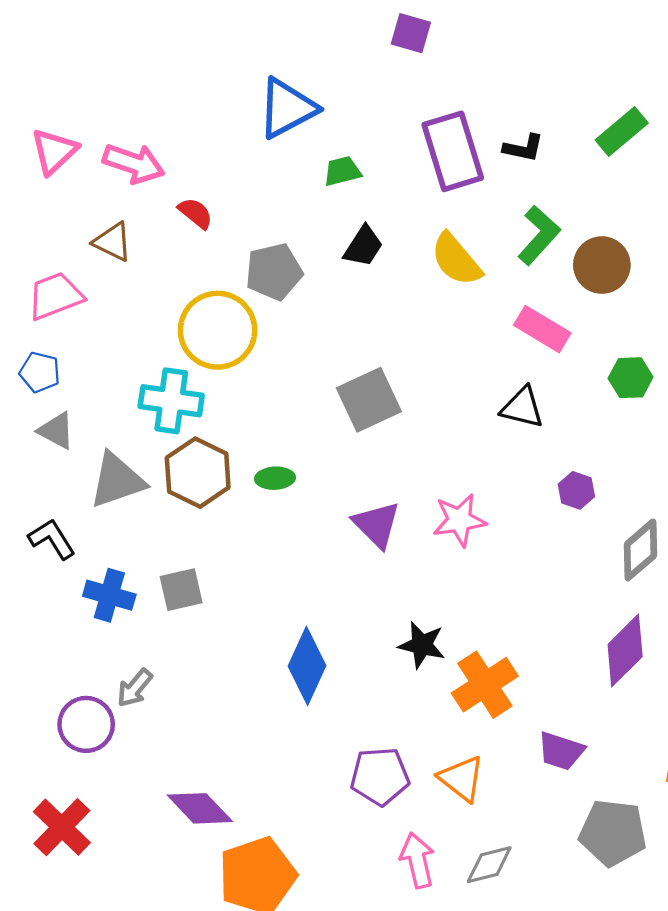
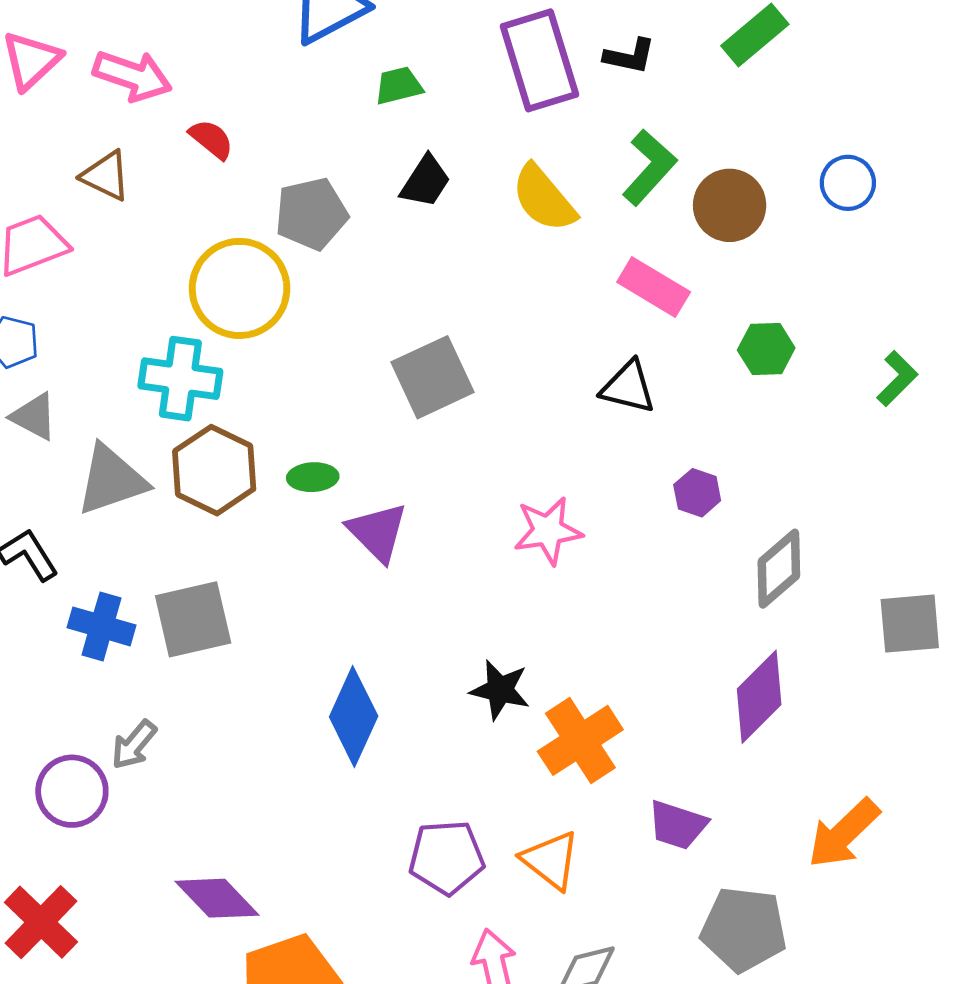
purple triangle: (377, 525) -> (378, 532), moved
gray square: (181, 590) -> (193, 619), size x1.4

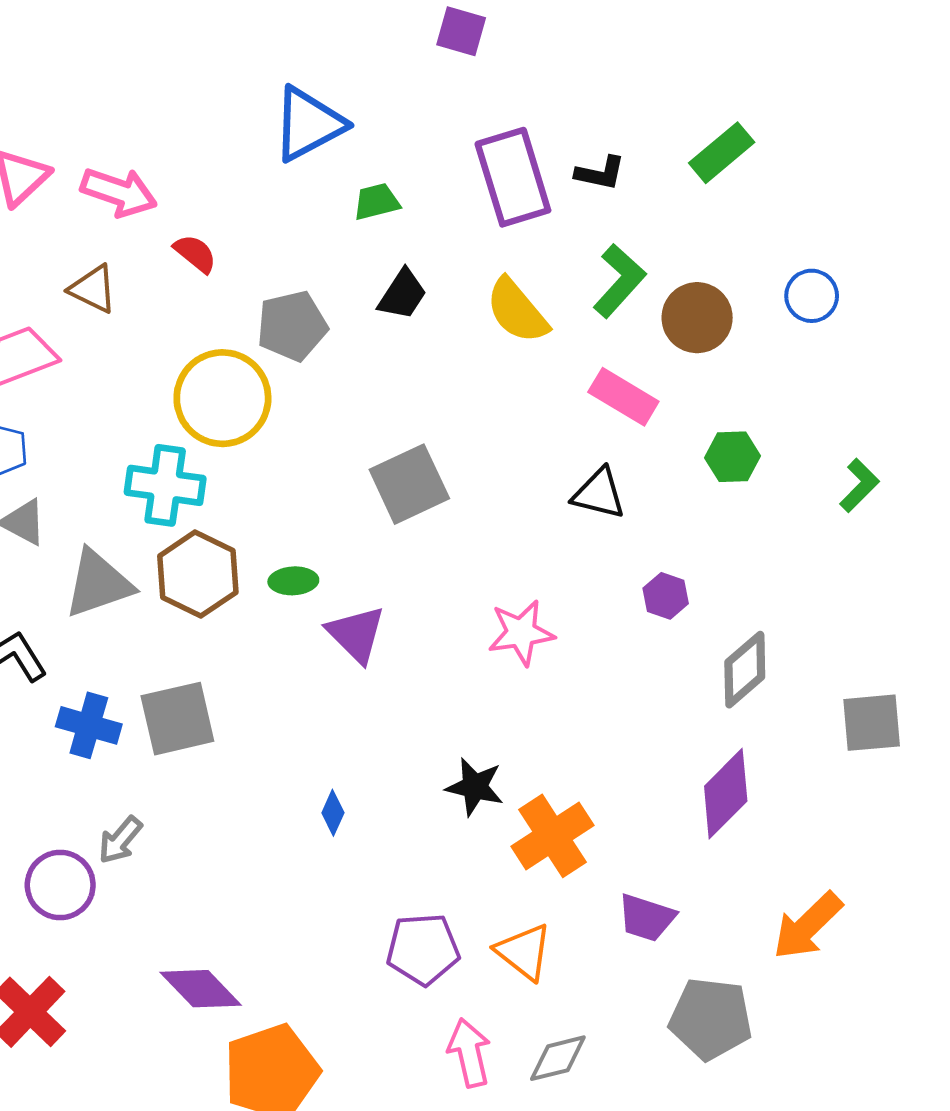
blue diamond: (354, 717) -> (333, 813), size x0.5

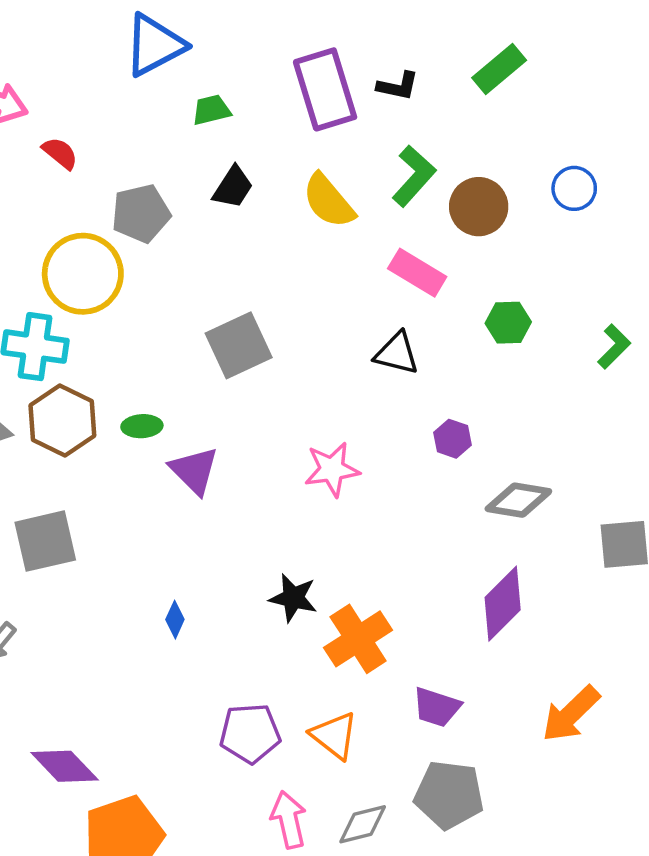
gray diamond: (745, 670) -> (518, 500), turned 50
gray pentagon: (711, 1019) -> (449, 795), moved

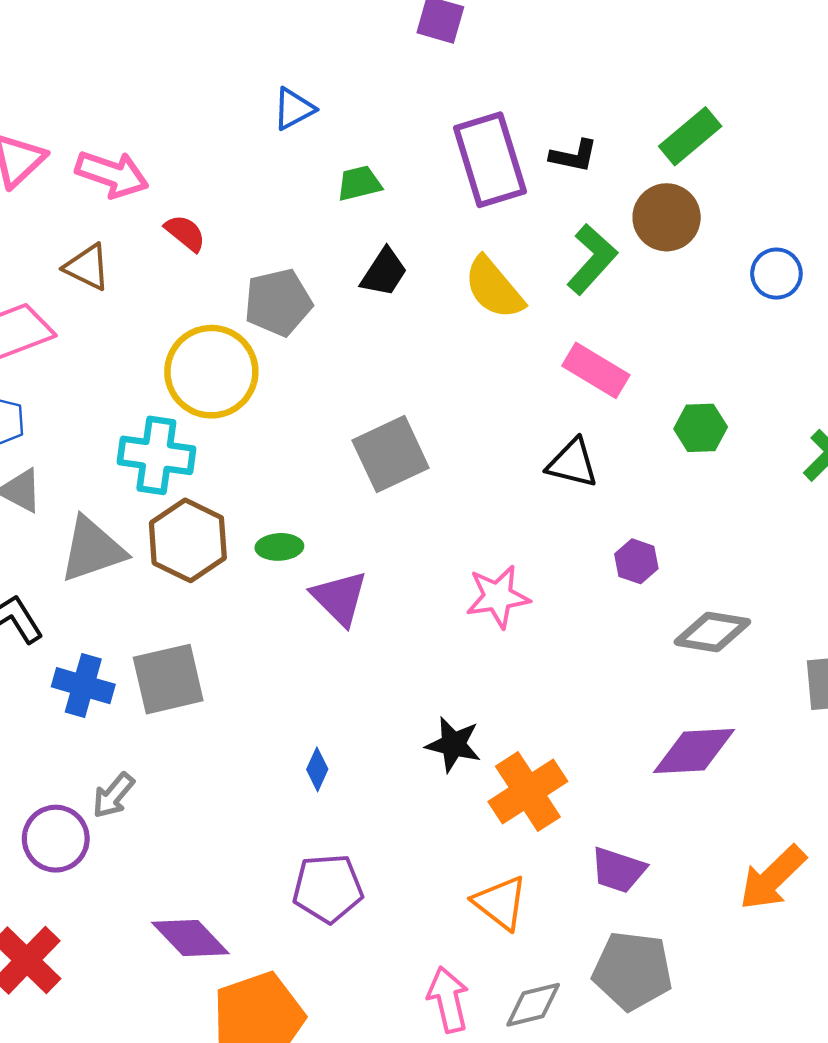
blue triangle: (154, 45) -> (294, 109), size x0.6
brown circle: (479, 207) -> (667, 217), moved
purple diamond: (503, 604) -> (694, 751), turned 42
purple pentagon: (250, 733) -> (328, 888), moved

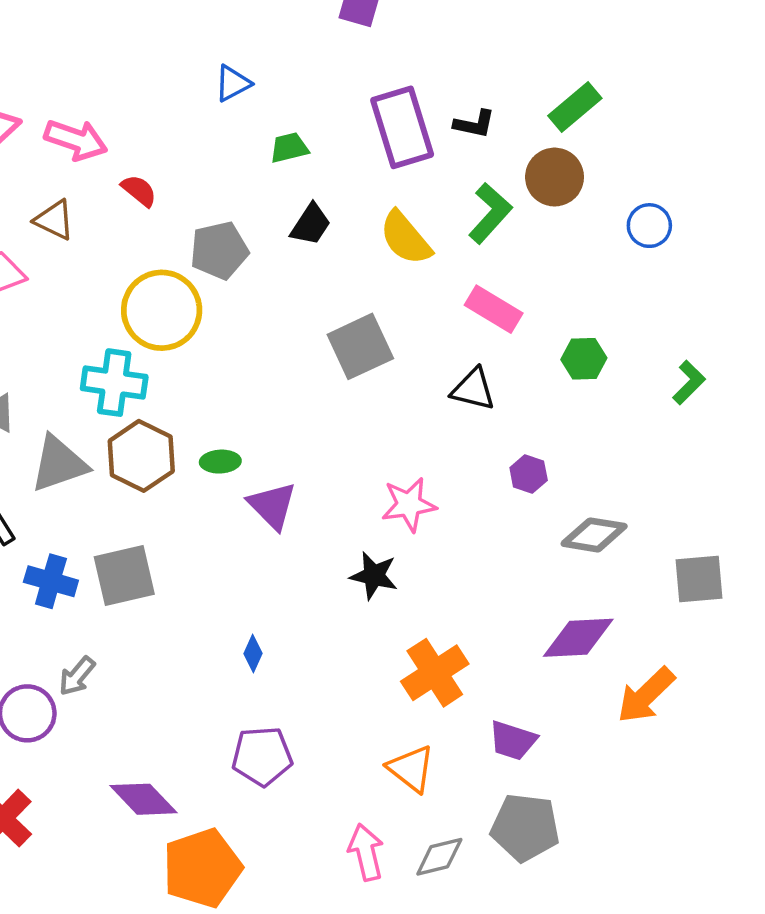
gray square: (391, 454) -> (360, 346), moved
black star: (453, 744) -> (374, 576), moved
orange arrow: (773, 878) -> (646, 695), moved

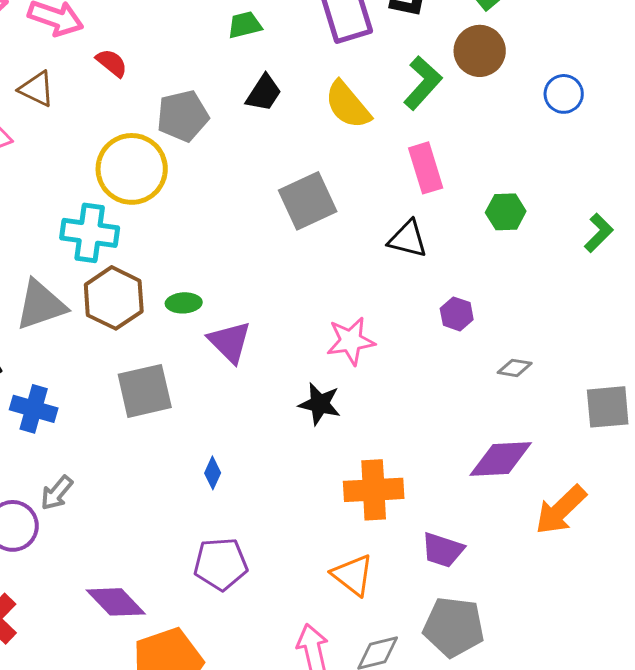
pink rectangle: (494, 309) -> (426, 168), turned 42
gray diamond: (594, 535) -> (515, 368), size x0.6
gray square: (124, 576) -> (145, 391), moved
orange cross: (435, 673) -> (374, 490), turned 30

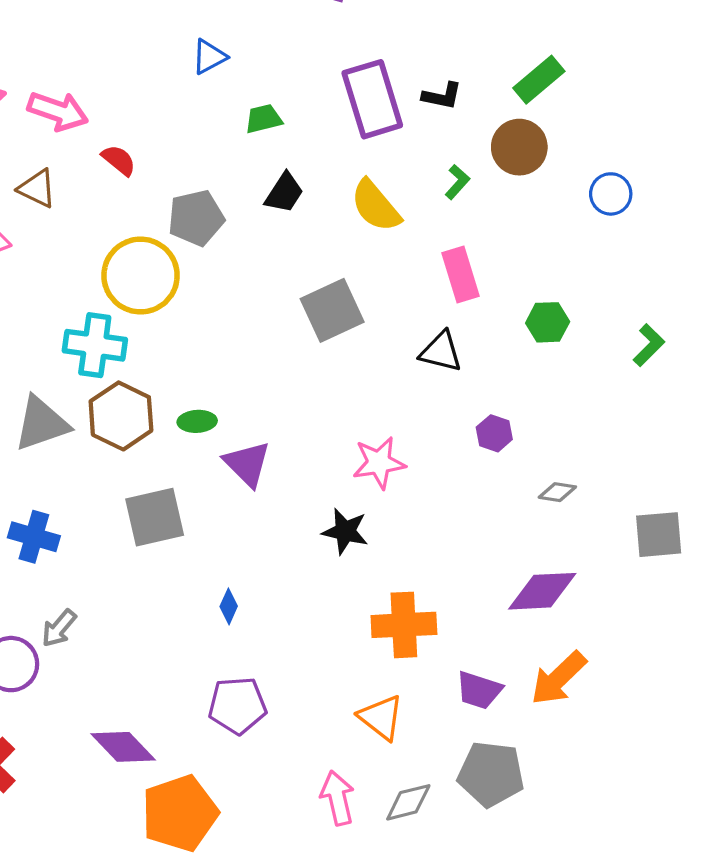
green L-shape: (423, 83) -> (457, 182), size x0.6
orange arrow: (561, 510) -> (558, 678), moved

